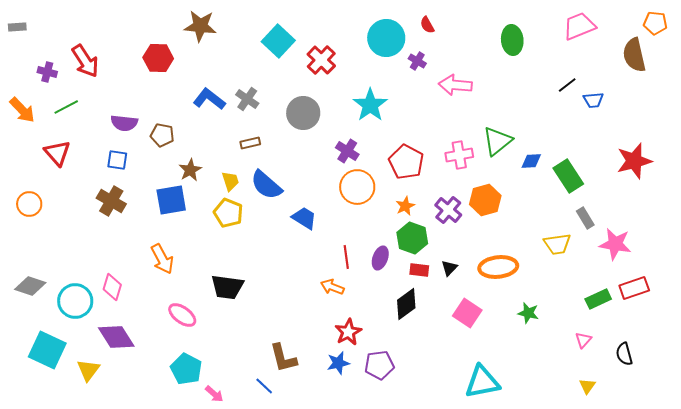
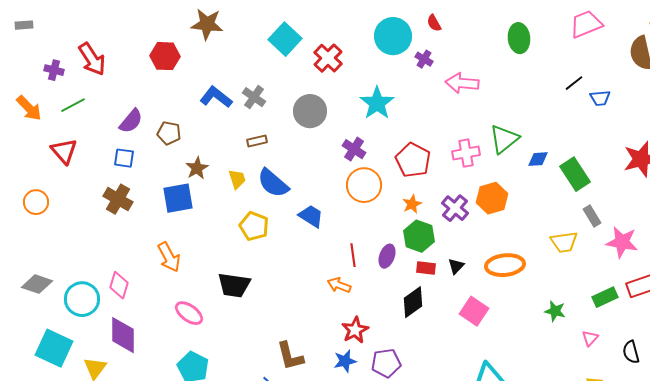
purple semicircle: (124, 123) -> (131, 121), turned -56
yellow pentagon: (228, 213) -> (254, 226), moved
green star: (528, 313) -> (555, 311), moved
purple diamond: (116, 337) -> (123, 335), turned 33

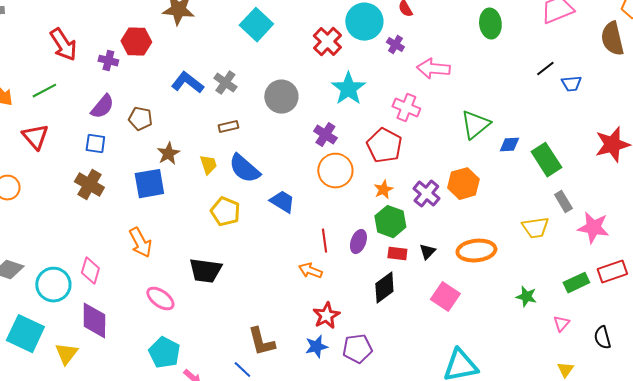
red cross: (328, 58) -> (327, 42), moved
purple cross: (54, 70) -> (108, 61), moved
pink cross: (466, 153) -> (406, 108), moved, turned 32

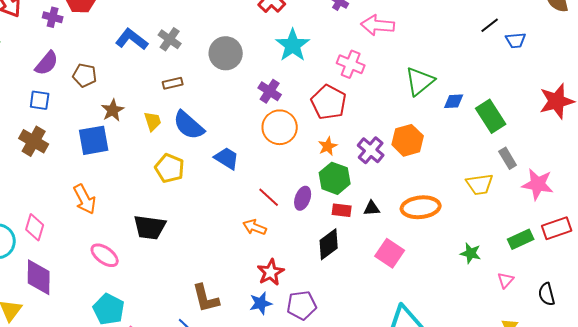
red line: (324, 241) -> (269, 197), turned -40
black triangle: (427, 252) -> (372, 208), turned 42

